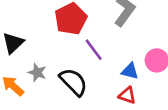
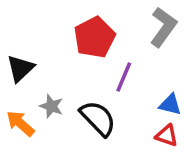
purple line: (94, 50) -> (124, 77), turned 60

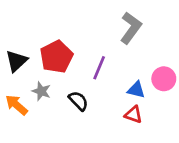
red pentagon: (94, 37) -> (56, 57), moved
black semicircle: (98, 118) -> (78, 101), size x0.7

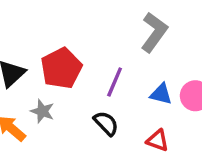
blue triangle: (136, 90) -> (161, 94), moved
black semicircle: (78, 101) -> (106, 123), moved

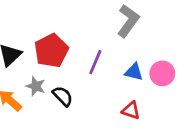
black semicircle: (106, 123) -> (63, 96), moved

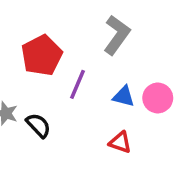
red pentagon: (51, 51) -> (42, 55), moved

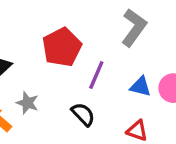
black semicircle: (38, 125) -> (83, 114), moved

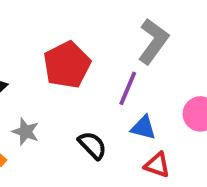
purple line: (96, 75) -> (128, 88), moved
blue triangle: (140, 86) -> (143, 128), moved

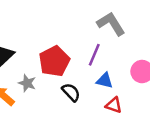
gray L-shape: (153, 41) -> (111, 24), turned -68
red pentagon: (67, 65) -> (54, 61), moved

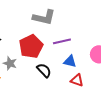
gray L-shape: (111, 24) -> (44, 17), moved, turned 135
purple line: (94, 55) -> (62, 41), turned 54

